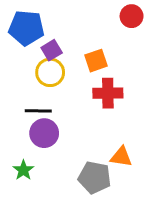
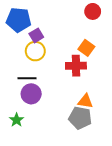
orange square: (96, 61) -> (86, 48), moved, turned -35
orange triangle: (121, 157) -> (85, 101), moved
gray pentagon: (95, 178) -> (80, 118), moved

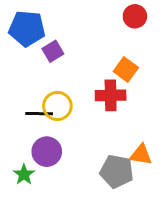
yellow circle: (35, 51) -> (57, 106), moved
purple circle: (31, 94) -> (47, 152), moved
orange triangle: (85, 101) -> (141, 155), moved

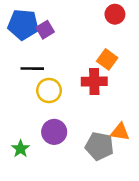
purple square: (53, 51) -> (45, 30), moved
black line: (39, 114) -> (32, 69), moved
purple circle: (47, 152) -> (54, 132), moved

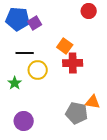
orange square: (107, 59) -> (65, 46), moved
purple circle: (54, 132) -> (24, 121), moved
green star: (21, 149) -> (15, 83), moved

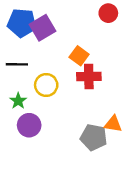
purple square: (35, 23) -> (43, 28), size x1.5
black line: (25, 53) -> (17, 64), moved
purple circle: (24, 121) -> (29, 125), moved

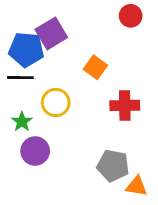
blue pentagon: (22, 23) -> (26, 50), moved
red cross: (89, 76) -> (125, 105), moved
orange triangle: (113, 124) -> (137, 186), moved

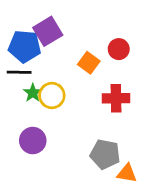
red circle: (131, 16) -> (119, 49), moved
green star: (22, 122) -> (33, 93), moved

